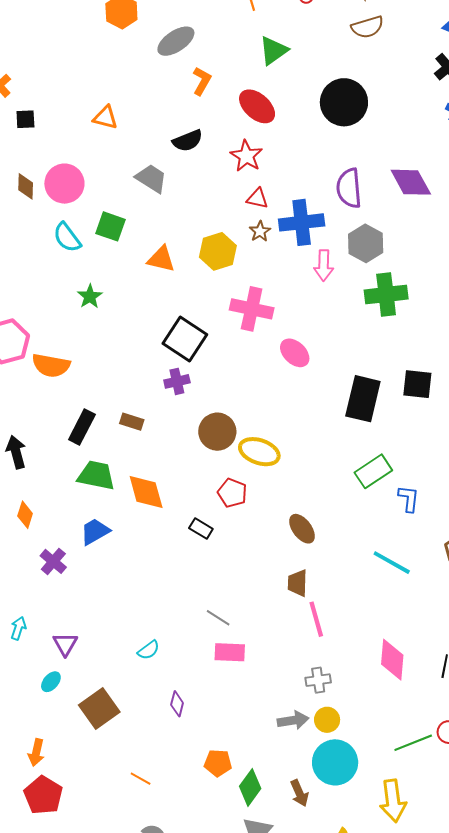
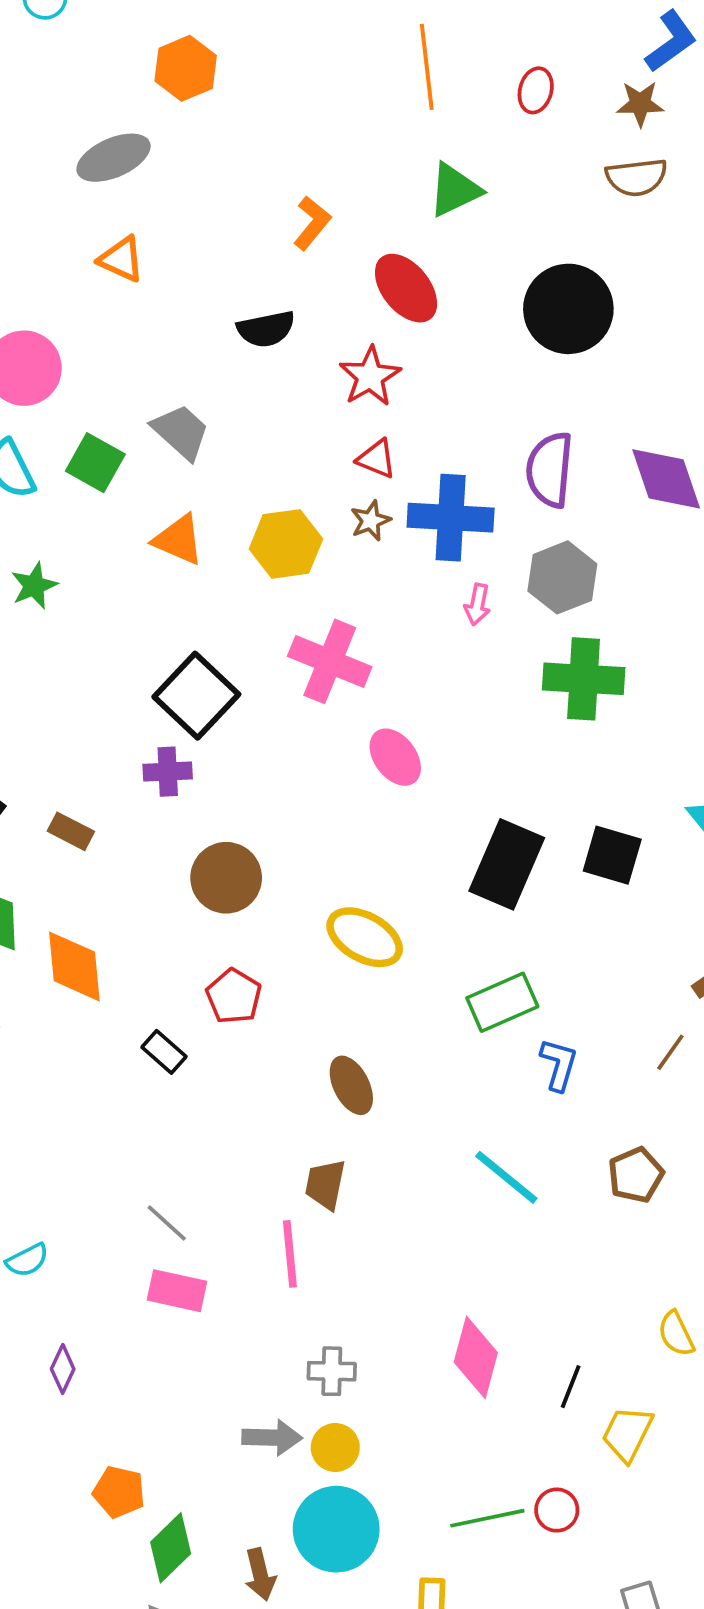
gray ellipse: (176, 41) -> (114, 158), moved
gray trapezoid: (151, 178) -> (181, 432), moved
pink arrow: (324, 265) -> (477, 605), size x0.7
yellow ellipse: (259, 452) -> (365, 937), moved
pink line: (316, 619) -> (290, 1254), moved

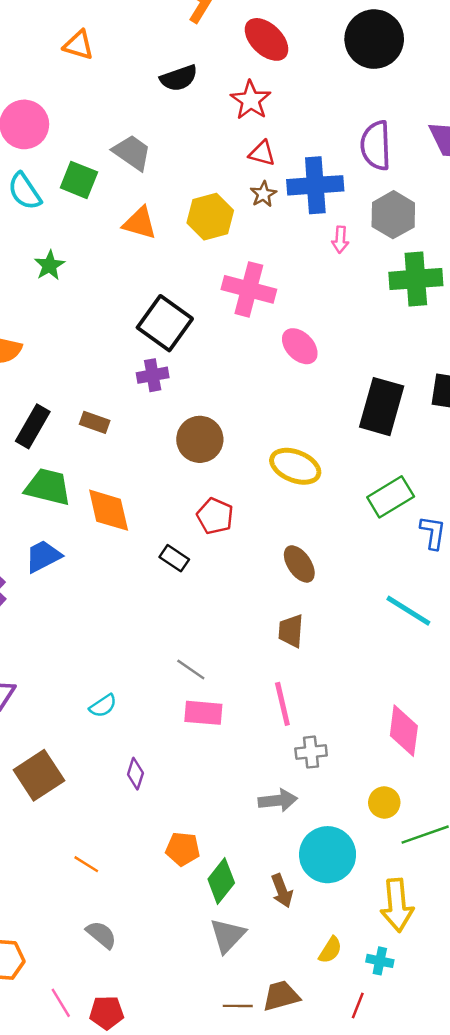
pink line: (290, 1254) -> (282, 704), moved
yellow circle: (335, 1448) -> (384, 803), moved

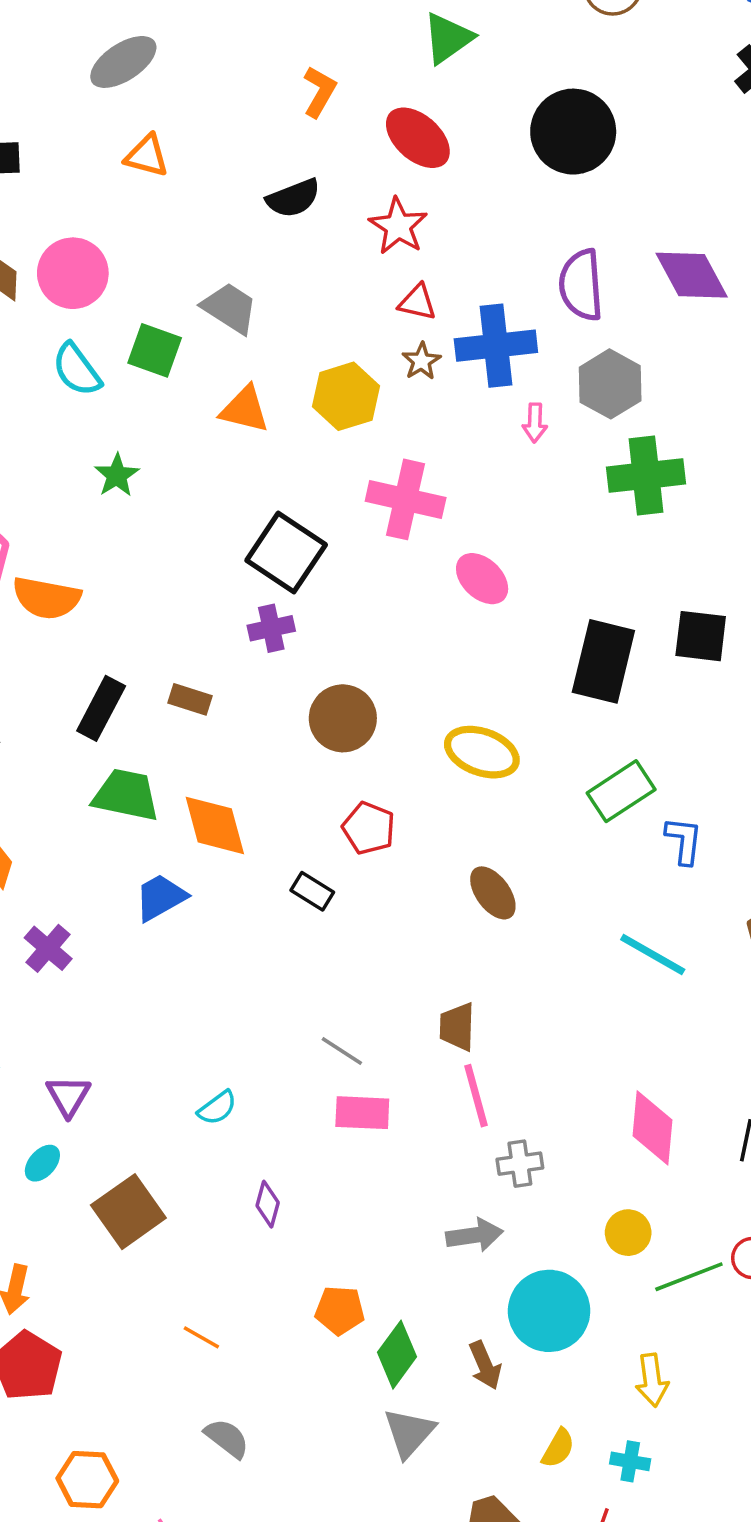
blue trapezoid: (43, 556) -> (160, 897), moved
brown trapezoid: (291, 631) -> (457, 1027), moved
yellow arrow: (397, 905) -> (652, 1380), size x0.7

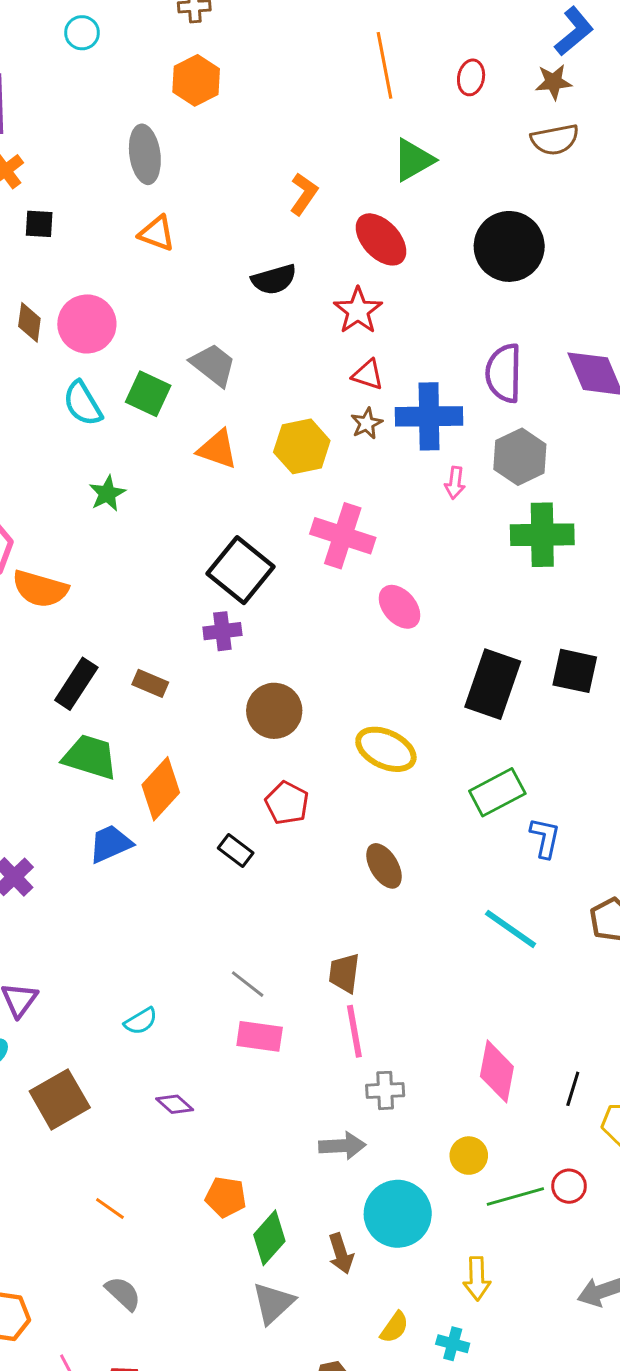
gray ellipse: (123, 62) -> (145, 154), turned -70
orange diamond: (215, 825) -> (161, 789), turned 52
purple diamond: (268, 1204) -> (175, 1104), turned -69

